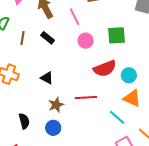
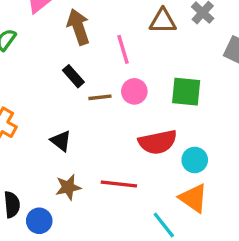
brown line: (23, 38) -> (100, 97), moved, turned 64
blue circle: (53, 128) -> (39, 221), moved

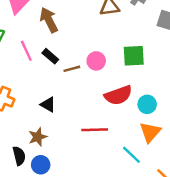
pink line: (123, 49) -> (26, 51), moved
brown star: (68, 187) -> (38, 137), moved
orange triangle: (193, 198) -> (150, 132), turned 45

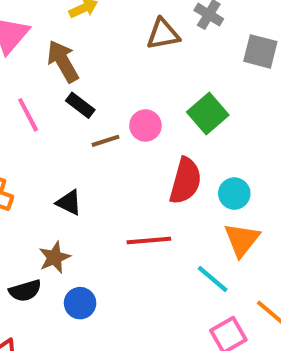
black rectangle: (50, 56) -> (80, 105), moved
green square: (134, 56) -> (208, 114), turned -35
red semicircle: (118, 95) -> (185, 181), turned -52
black semicircle: (19, 156) -> (25, 291), turned 90
blue circle: (41, 165) -> (80, 303), moved

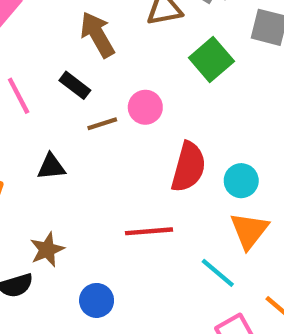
brown arrow: (63, 61) -> (97, 35), moved
green square: (208, 114) -> (211, 60), moved
black triangle: (69, 202) -> (51, 167), moved, turned -32
blue circle: (80, 303) -> (97, 300), moved

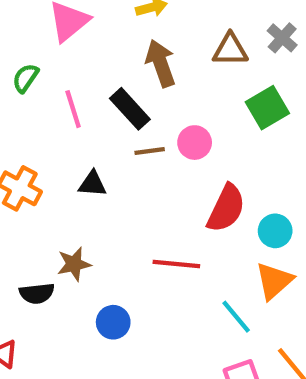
black rectangle: (75, 85) -> (130, 109), size x1.4

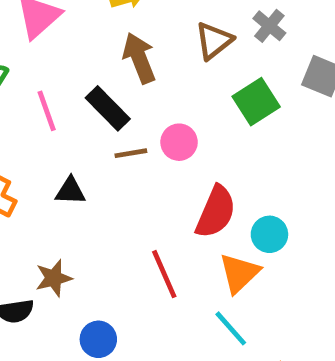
brown triangle: (230, 50) -> (214, 41), turned -36
red line: (176, 264) -> (164, 274), turned 63
orange triangle: (274, 281) -> (239, 273), moved

